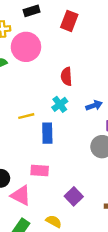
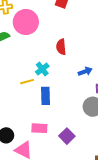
cyan cross: (60, 104) -> (42, 69), moved
purple square: (74, 196) -> (67, 136), moved

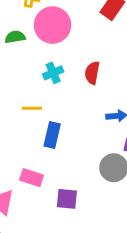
cyan cross: (42, 69) -> (53, 73), moved
purple square: (67, 136) -> (67, 199), turned 35

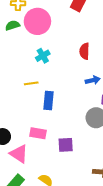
green semicircle: (15, 37) -> (12, 25), moved
red semicircle: (92, 73) -> (84, 51), moved

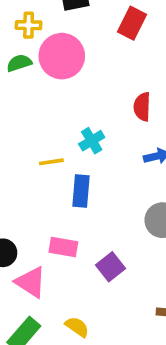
cyan cross: (43, 56) -> (92, 141), moved
purple square: (66, 145) -> (111, 267), turned -35

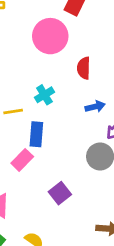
pink circle: (62, 56) -> (50, 36), moved
pink rectangle: (63, 247) -> (22, 160), moved, turned -55

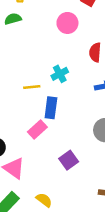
pink circle: (50, 36) -> (67, 23), size x0.7

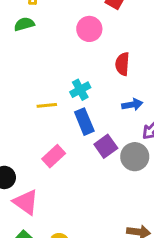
blue rectangle: (51, 108) -> (84, 122), moved, turned -30
purple square: (69, 160) -> (106, 146), moved

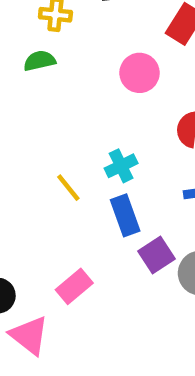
yellow line: (47, 105) -> (68, 188), turned 54
pink rectangle: (54, 156) -> (74, 286), moved

